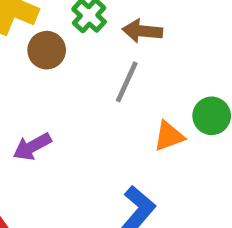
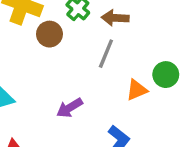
purple arrow: (32, 147) -> (70, 108), moved

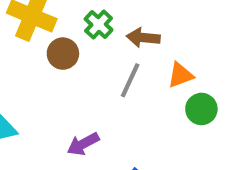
orange triangle: (137, 90) -> (180, 75), moved

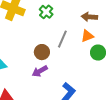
brown arrow: (143, 38) -> (89, 17), moved
brown circle: (63, 54) -> (42, 52), moved

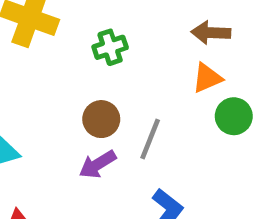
green cross: (46, 12) -> (110, 47), moved, turned 32
gray line: (62, 39) -> (150, 139), moved

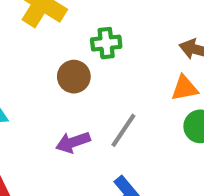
brown circle: (101, 119) -> (74, 77), moved

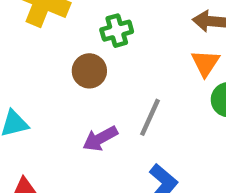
orange triangle: (185, 88) -> (205, 63), turned -36

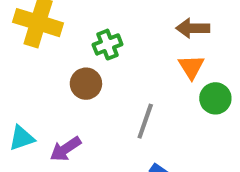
purple arrow: (100, 139) -> (65, 149), moved

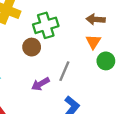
green cross: (108, 45) -> (46, 25), size x1.5
purple arrow: (65, 149) -> (40, 84), moved

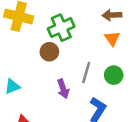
green circle: (106, 61) -> (114, 75), moved
purple arrow: (40, 84) -> (63, 89), turned -72

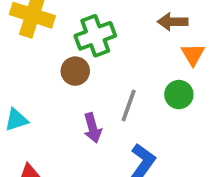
orange triangle: (112, 38) -> (193, 54), moved
green circle: (114, 75) -> (179, 95), moved

